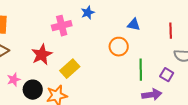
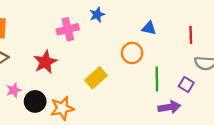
yellow rectangle: (70, 69) -> (96, 78), moved

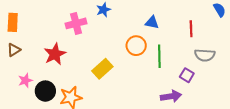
green line: (157, 79) -> (159, 56), moved

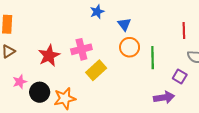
blue triangle: (152, 22) -> (124, 24), moved, turned 40
pink cross: (76, 23) -> (81, 49), moved

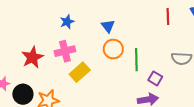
blue star: (97, 12) -> (67, 22), moved
red line: (184, 30) -> (168, 16), moved
purple square: (180, 77) -> (155, 78), moved

